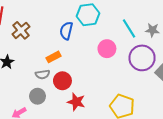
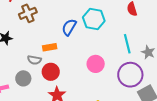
pink circle: (107, 49) -> (96, 64), moved

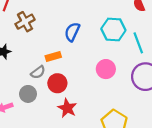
cyan hexagon: (94, 19) -> (113, 29), moved
gray semicircle: (34, 60) -> (38, 72), turned -40

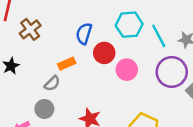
red circle: (57, 83) -> (104, 53), moved

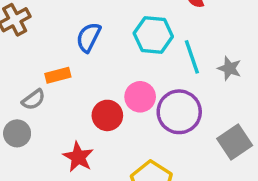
red circle: (104, 53) -> (107, 115), moved
purple circle: (172, 72) -> (179, 112), moved

